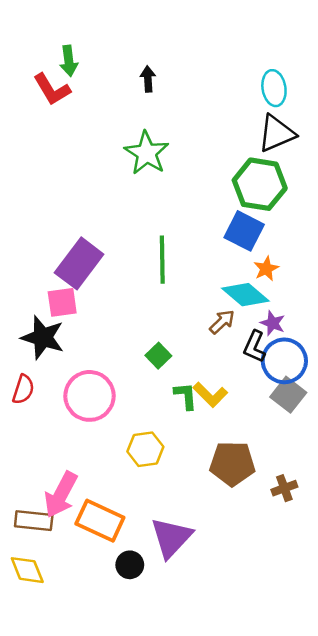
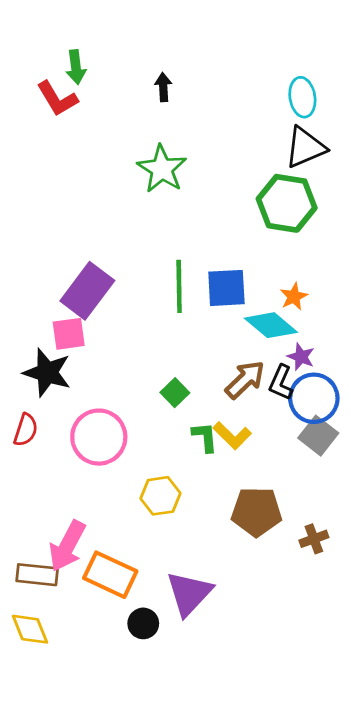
blue square: (244, 231) -> (226, 288), moved, turned -30
brown arrow: (222, 322) -> (245, 380), moved, size x1.4

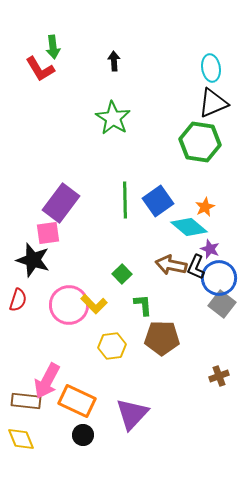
blue square: (226, 288) -> (158, 201), turned -32
brown arrow: (245, 380) -> (171, 265), turned -124
yellow L-shape: (232, 436) -> (94, 304), moved
brown pentagon: (257, 512) -> (162, 338), moved
black circle: (143, 623) -> (83, 435), moved

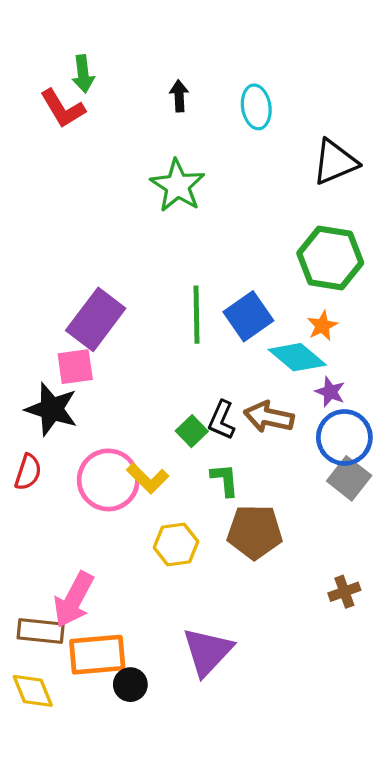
cyan ellipse: (211, 68) -> (256, 107), moved
green hexagon: (200, 142) -> (330, 258), moved
black L-shape: (196, 267) -> (222, 420), moved
orange rectangle: (77, 401) -> (97, 655), moved, turned -30

